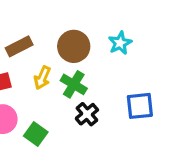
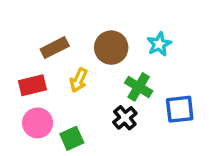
green cross: (74, 84) -> (139, 87), moved
green square: (36, 134) -> (72, 138), turned 30

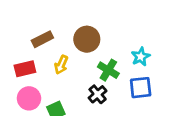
cyan star: (159, 44) -> (141, 57), moved

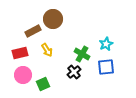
brown circle: (87, 39) -> (53, 19), moved
yellow arrow: (61, 65) -> (47, 50), turned -56

